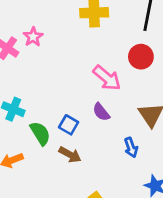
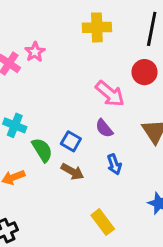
blue arrow: (131, 147) -> (114, 164), moved

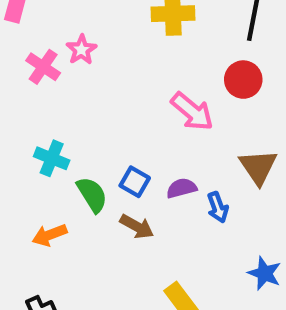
purple semicircle: (104, 128) -> (181, 188), moved, turned 114
blue arrow: (114, 164) -> (218, 207), moved

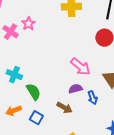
pink arrow: (192, 111) -> (80, 67), moved
blue square: (135, 182) -> (36, 118), moved
brown arrow: (137, 226) -> (64, 108), moved

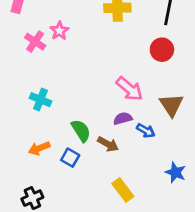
green semicircle: (33, 92) -> (81, 131), moved
blue arrow: (92, 98) -> (146, 131), turned -40

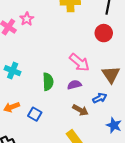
green semicircle: (81, 131) -> (48, 82), moved, turned 30
blue arrow: (146, 131) -> (100, 98), moved, turned -56
brown arrow: (108, 144) -> (80, 110), moved

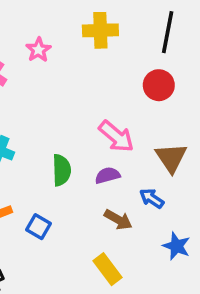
pink star: (27, 19) -> (39, 50), moved
blue arrow: (100, 98) -> (152, 198), turned -120

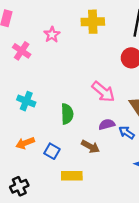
purple semicircle: (107, 175) -> (107, 124), moved
brown arrow: (118, 220) -> (90, 147), moved
yellow rectangle: (107, 269) -> (72, 176), moved, turned -54

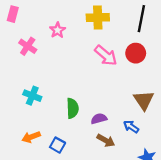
pink arrow: (103, 92) -> (106, 55), moved
purple semicircle: (107, 124) -> (99, 119), moved
brown arrow: (90, 147) -> (106, 140), moved

